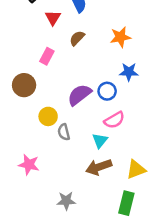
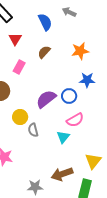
red triangle: (53, 18) -> (15, 39), moved
brown arrow: (99, 167) -> (62, 174), moved
yellow triangle: (136, 169) -> (93, 161), turned -30

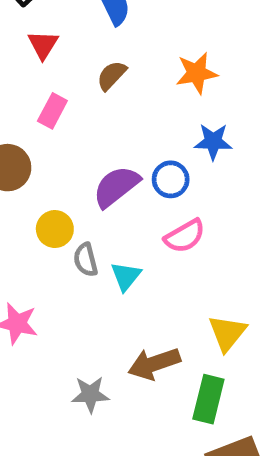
cyan triangle: (63, 137) -> (126, 276), moved

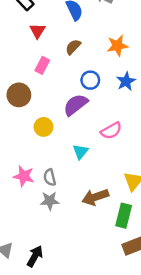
blue star: (213, 142) -> (126, 81), turned -30
blue circle: (171, 179) -> (90, 80), moved
gray semicircle: (86, 260) -> (50, 177), moved
gray star: (90, 394) -> (50, 201), moved

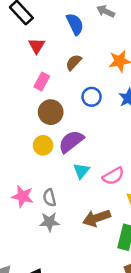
brown circle: (19, 95) -> (51, 112), moved
purple semicircle: (76, 105) -> (71, 141), moved
pink semicircle: (111, 131) -> (113, 176), moved

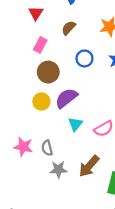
brown arrow: (97, 218) -> (89, 166), turned -30
gray star: (49, 222) -> (58, 169), moved

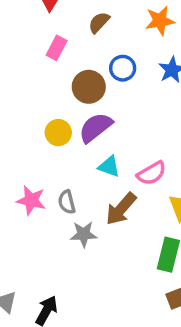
brown circle: (48, 72) -> (89, 87), moved
cyan triangle: (75, 124) -> (109, 166), turned -49
brown arrow: (89, 166) -> (121, 209), moved

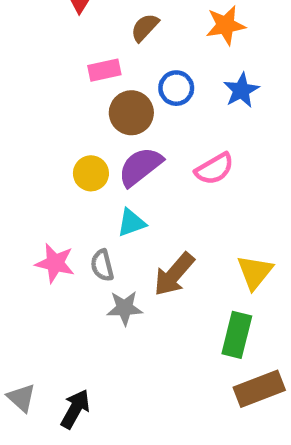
pink rectangle: (57, 48) -> (104, 70), moved, turned 50
cyan triangle: (109, 166) -> (131, 223), moved, turned -40
pink semicircle: (151, 173) -> (214, 169), moved

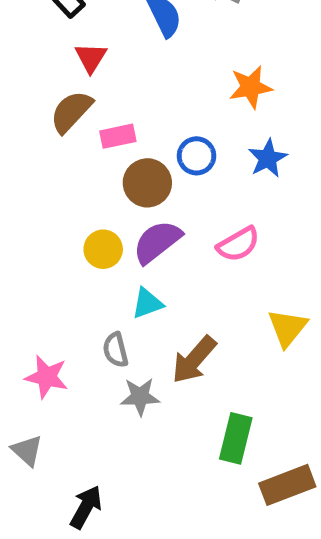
brown semicircle: (145, 27) -> (71, 112), moved, size x1.4
pink star: (55, 263) -> (47, 377), moved
yellow triangle: (255, 272) -> (287, 328), moved
green rectangle: (237, 335) -> (236, 438), moved
gray triangle: (21, 398) -> (27, 451), moved

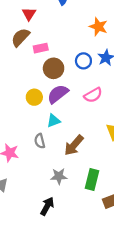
orange star: (251, 87) -> (98, 27), turned 30
blue circle: (196, 156) -> (83, 61), moved
gray star: (140, 397) -> (59, 176), moved
black arrow: (86, 507) -> (47, 206), moved

